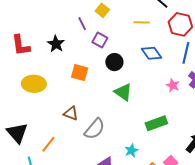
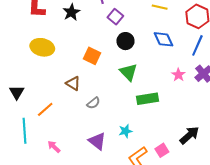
orange square: (80, 73) -> (92, 56), moved
green rectangle: (156, 123) -> (148, 99), moved
gray semicircle: (95, 129) -> (93, 103), size x0.6
black triangle: (17, 133) -> (17, 92), size x0.7

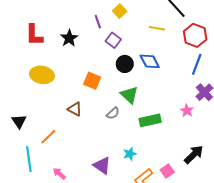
blue diamond: (164, 39) -> (150, 61), moved
pink star: (178, 75) -> (187, 111), moved
gray semicircle: (93, 103) -> (113, 113), moved

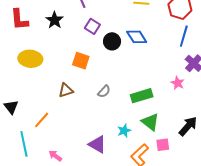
purple square: (113, 40) -> (92, 26), moved
green triangle: (129, 95) -> (150, 122), moved
brown triangle: (75, 109) -> (66, 90), turned -42
pink square: (167, 171) -> (163, 145), turned 32

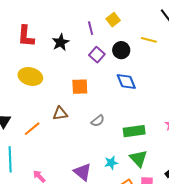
blue diamond: (137, 37) -> (126, 82), moved
black circle: (112, 41) -> (121, 50), moved
orange square: (81, 61) -> (80, 87), turned -30
orange line: (42, 120) -> (32, 129), moved

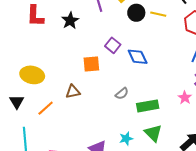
black circle: (121, 50) -> (136, 13), moved
purple square: (97, 55) -> (113, 45), moved
yellow ellipse: (30, 77) -> (32, 75), moved
gray semicircle: (98, 121) -> (122, 93), moved

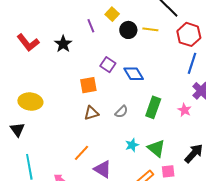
red L-shape: (35, 16) -> (28, 43), turned -35
brown triangle: (73, 92) -> (91, 113), moved
green rectangle: (148, 106) -> (153, 107), moved, turned -55
orange line: (46, 108) -> (81, 153), moved
cyan star: (126, 139) -> (132, 145), moved

